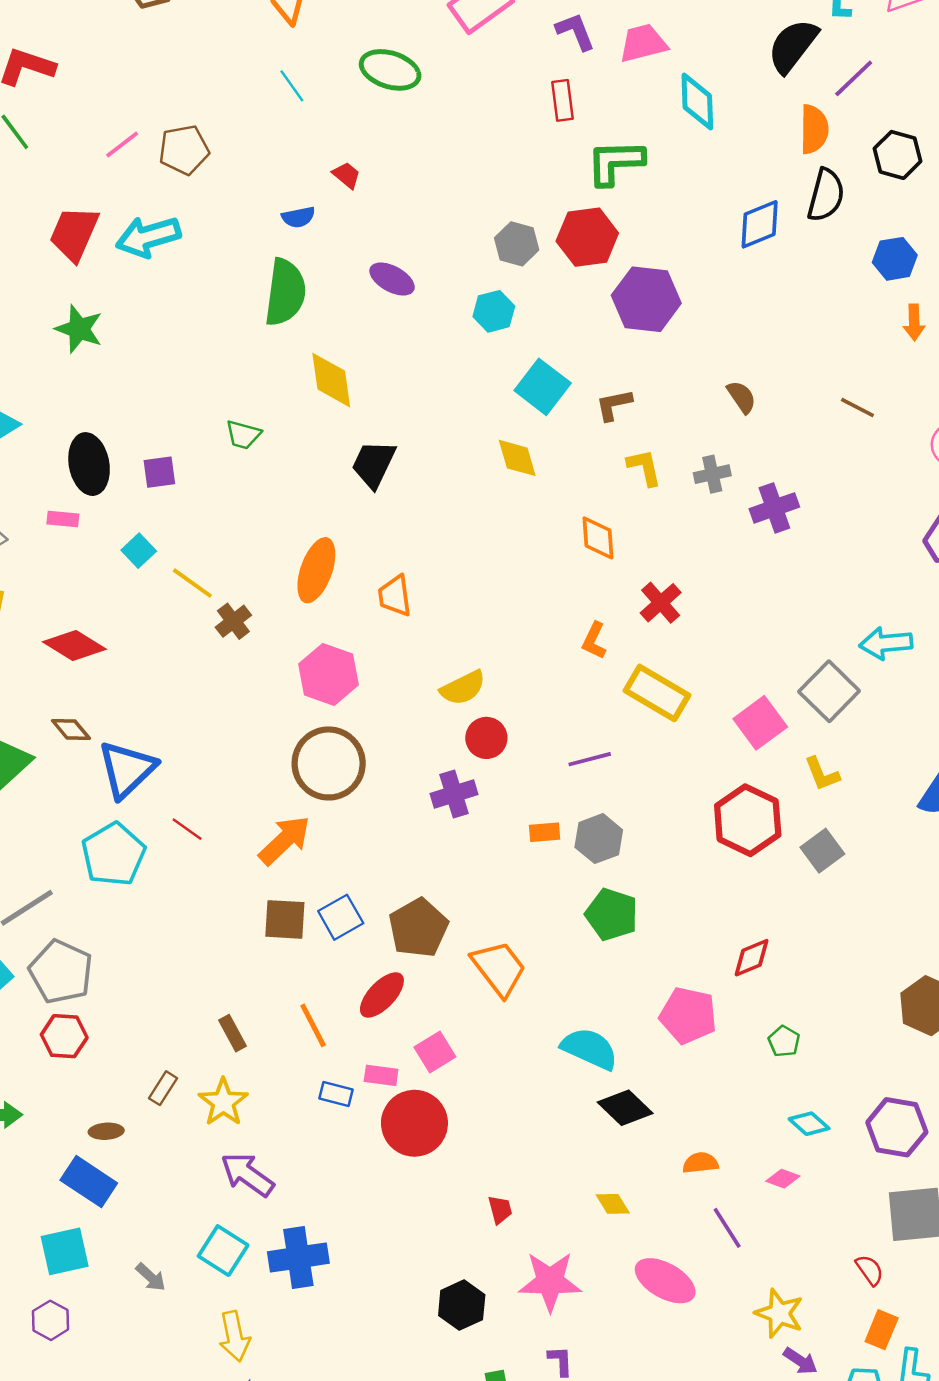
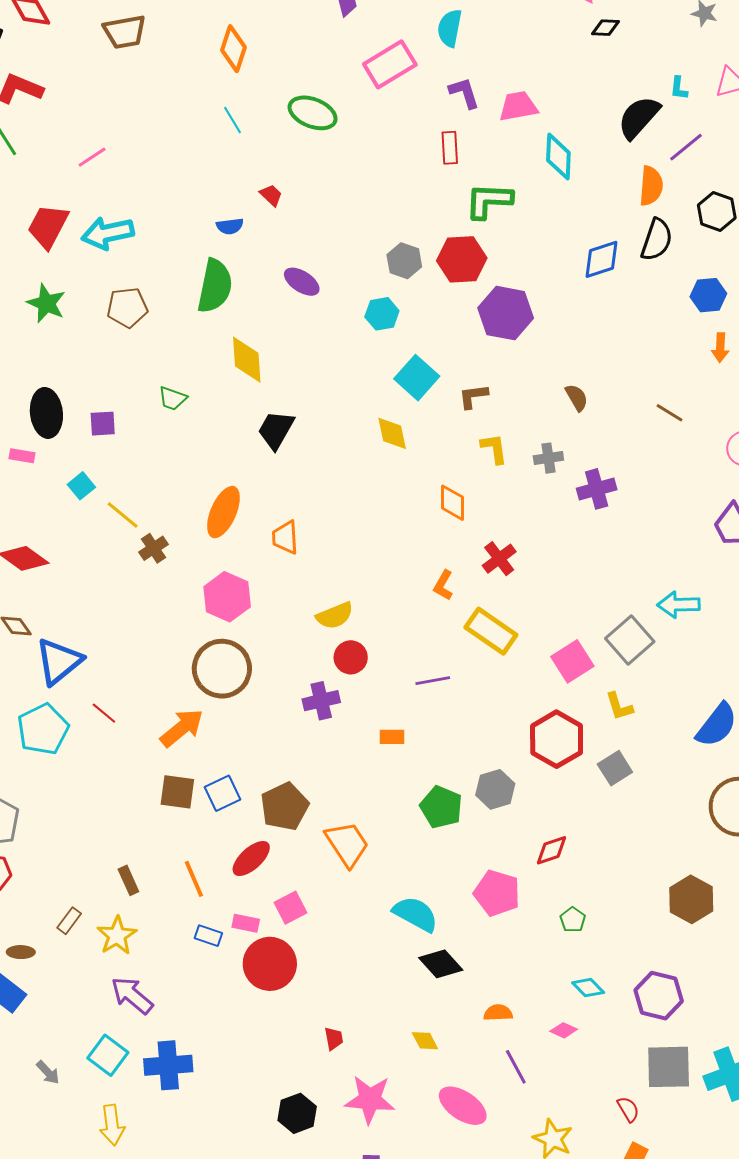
brown pentagon: (184, 150) -> (127, 307), moved
gray hexagon: (599, 839) -> (495, 789), moved

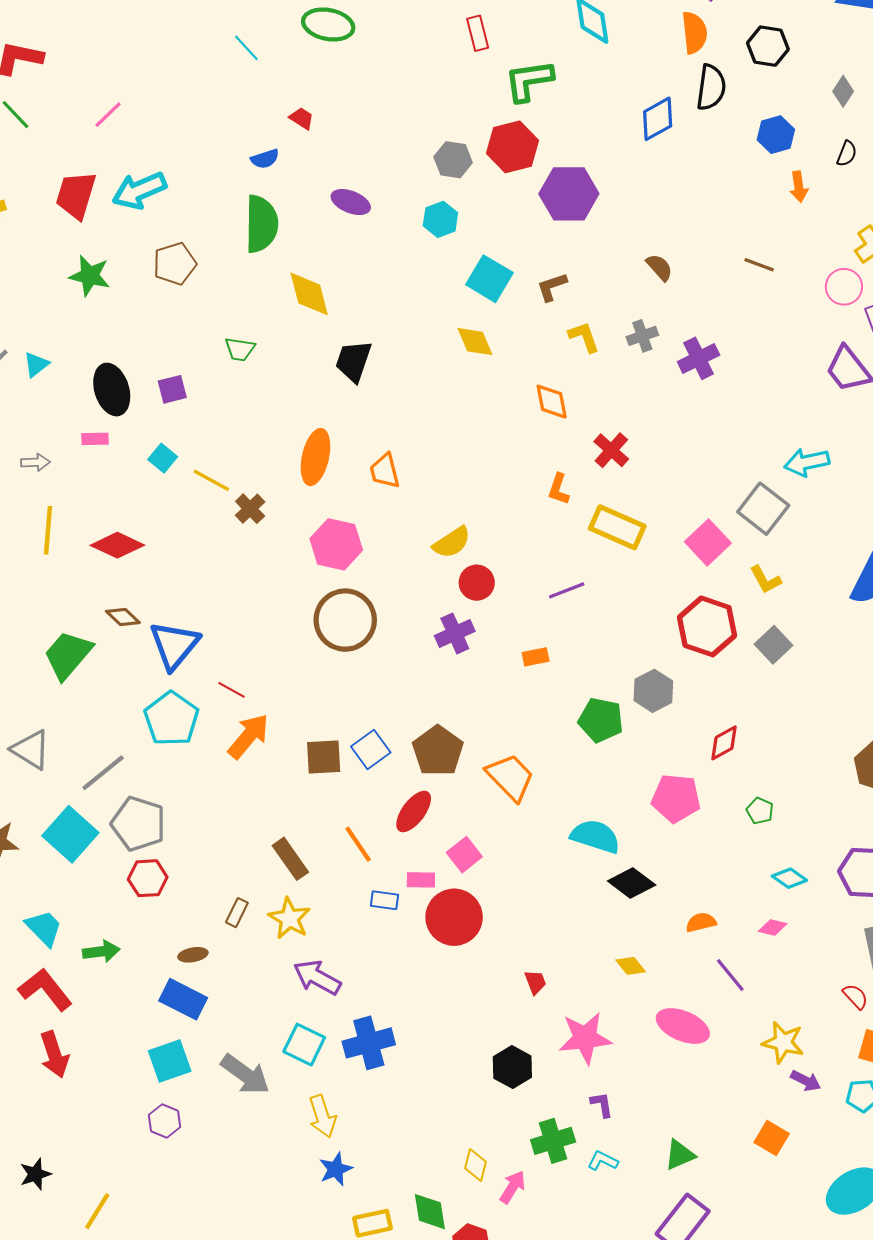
orange arrow: (182, 728) -> (248, 736), moved
brown rectangle: (128, 880) -> (290, 859), size x1.4
gray arrow: (48, 1072) -> (245, 1074), size x1.8

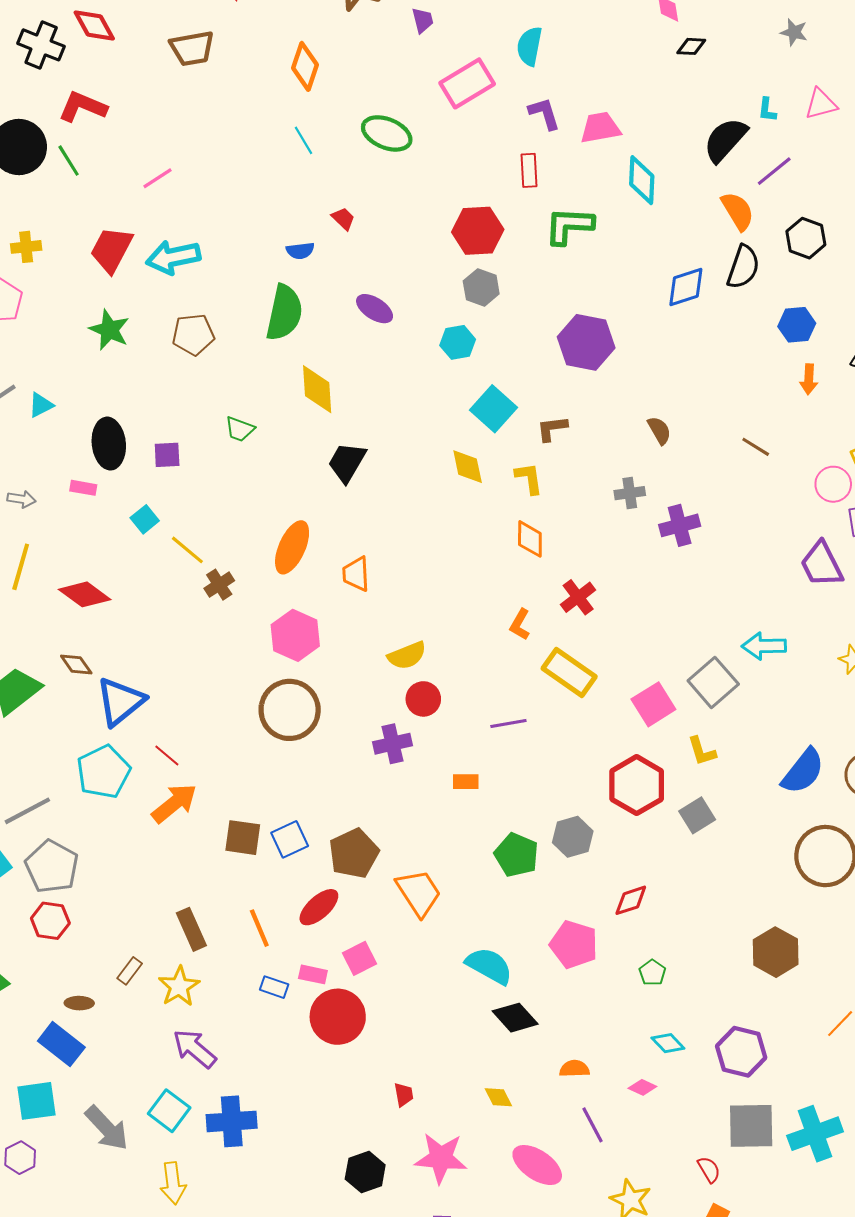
orange semicircle: (694, 33) -> (738, 211), turned -36
red hexagon: (513, 147) -> (478, 231), moved
yellow L-shape: (584, 337) -> (529, 478), moved

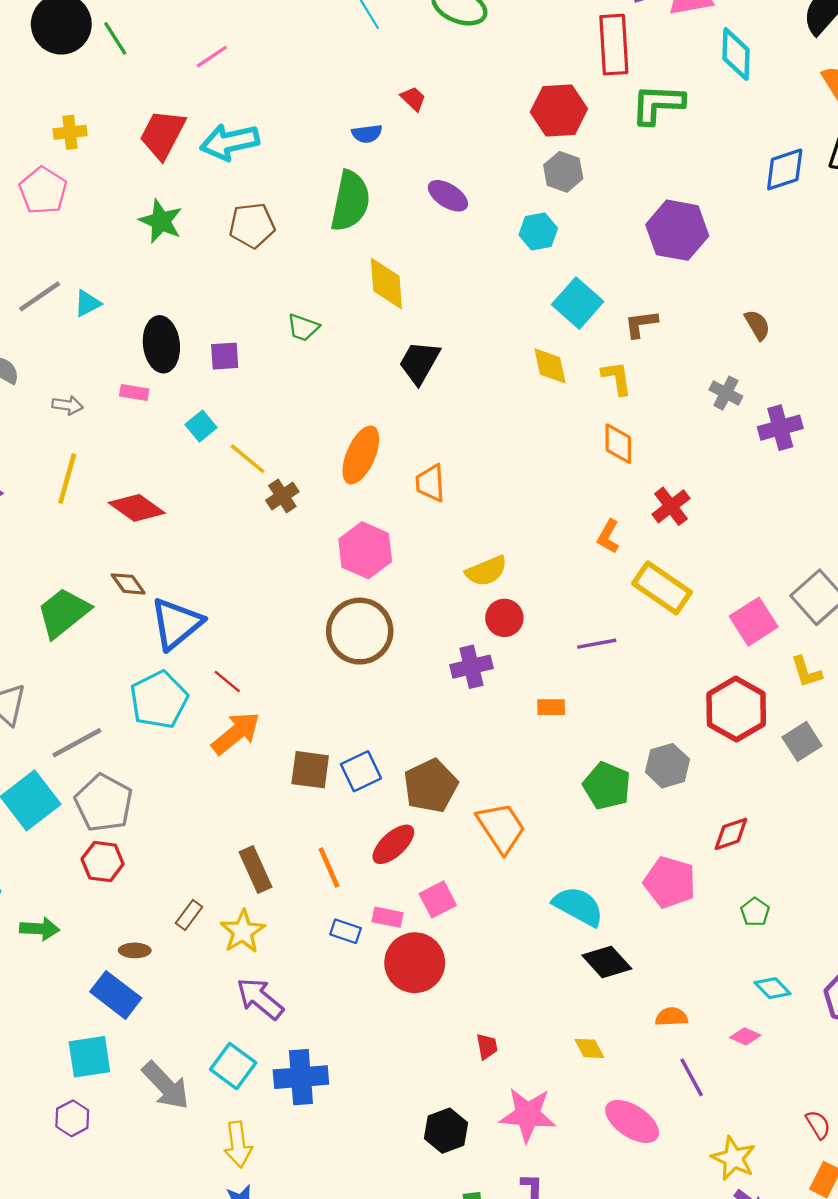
red rectangle: (529, 170) -> (614, 45), size x1.6
gray cross: (630, 493) -> (726, 393), turned 36

